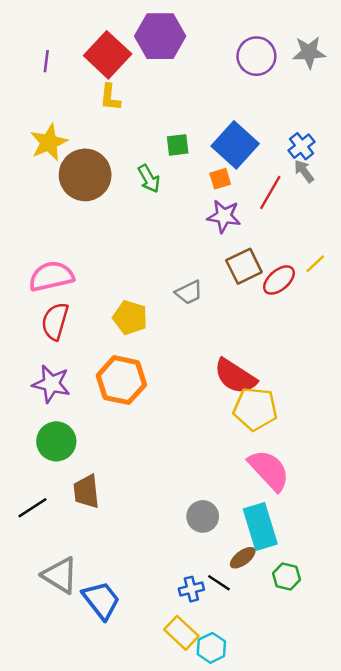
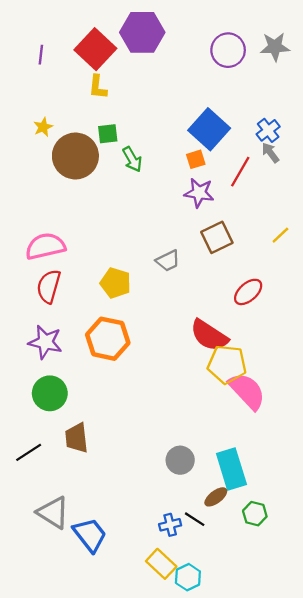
yellow star: (49, 142) -> (43, 127), size x0.6
green square: (178, 145) -> (108, 134), moved
red ellipse: (279, 280) -> (248, 292), moved
pink semicircle: (269, 470) -> (247, 391), moved

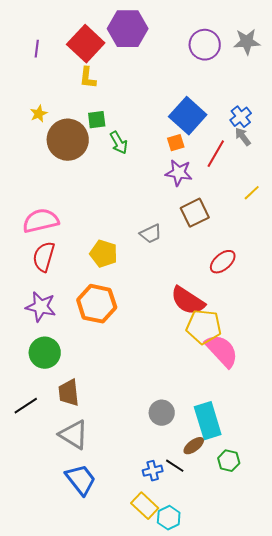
yellow line: (280, 235) -> (252, 193), moved
gray triangle: (53, 513) -> (74, 435), moved

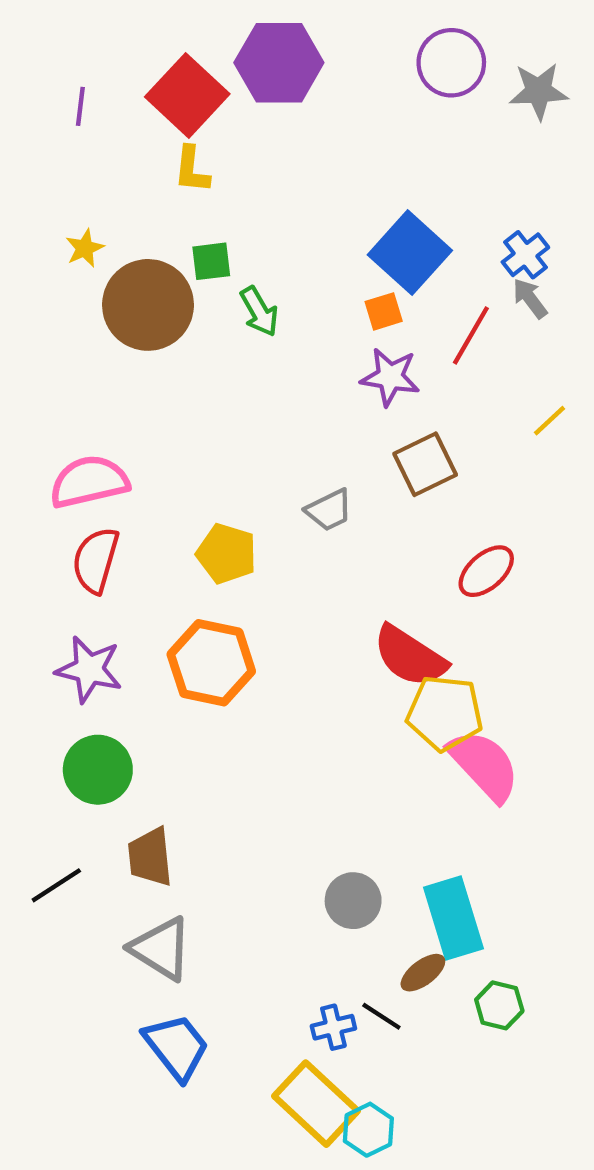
purple circle: (205, 45) -> (451, 63), moved
yellow rectangle: (145, 506) -> (316, 1104), size x1.4

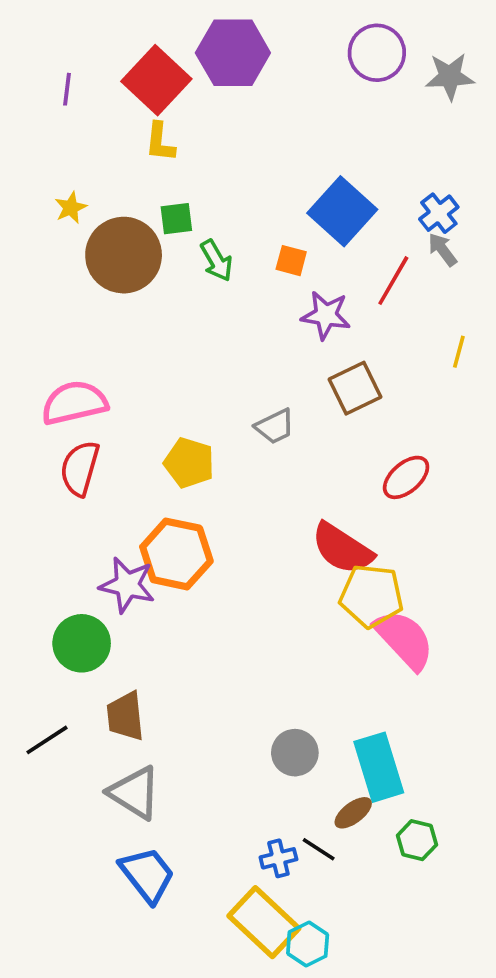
orange square: (384, 311) -> (291, 261), moved, turned 32
yellow line: (549, 421) -> (459, 352), turned -32
purple star: (89, 669) -> (127, 585), moved

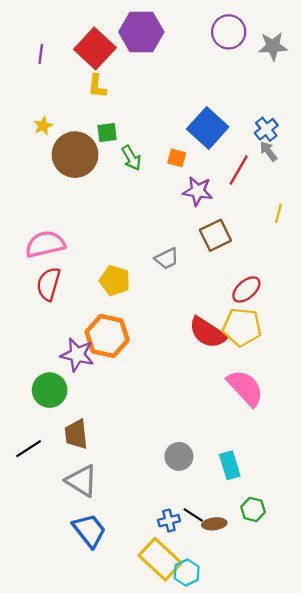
yellow pentagon: (371, 596) -> (242, 327), moved
cyan rectangle: (379, 767) -> (230, 465), size x0.7
brown ellipse: (353, 813) -> (214, 524), moved, turned 30

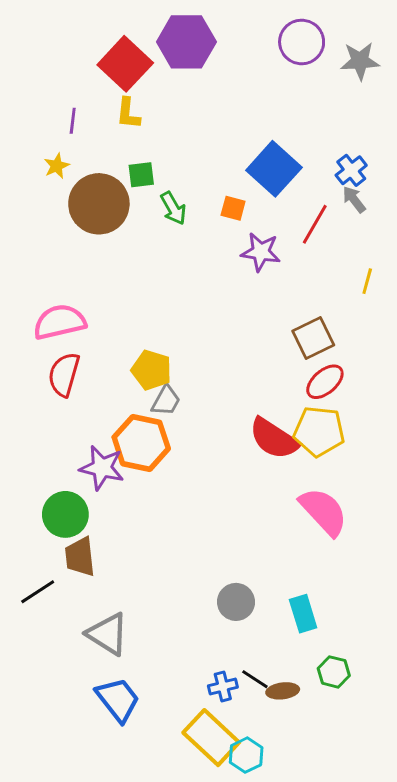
purple line: (41, 54) -> (73, 121), moved
brown square: (215, 235) -> (313, 338), moved
gray trapezoid: (167, 259) -> (166, 401), moved, turned -35
brown trapezoid: (76, 434) -> (80, 557), moved

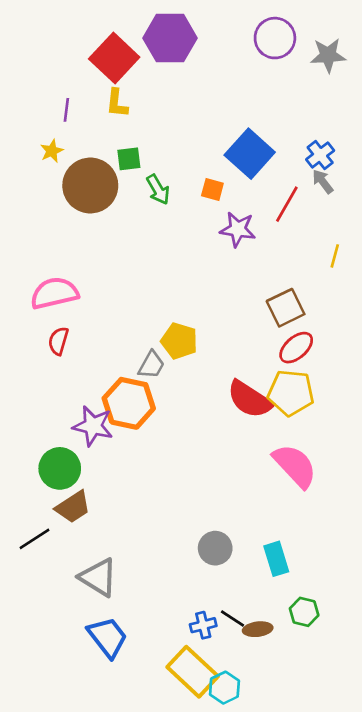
yellow pentagon: (151, 370) -> (179, 341), moved
red semicircle: (64, 374) -> (58, 341), size x0.7
brown trapezoid: (80, 557) -> (73, 507), turned -117

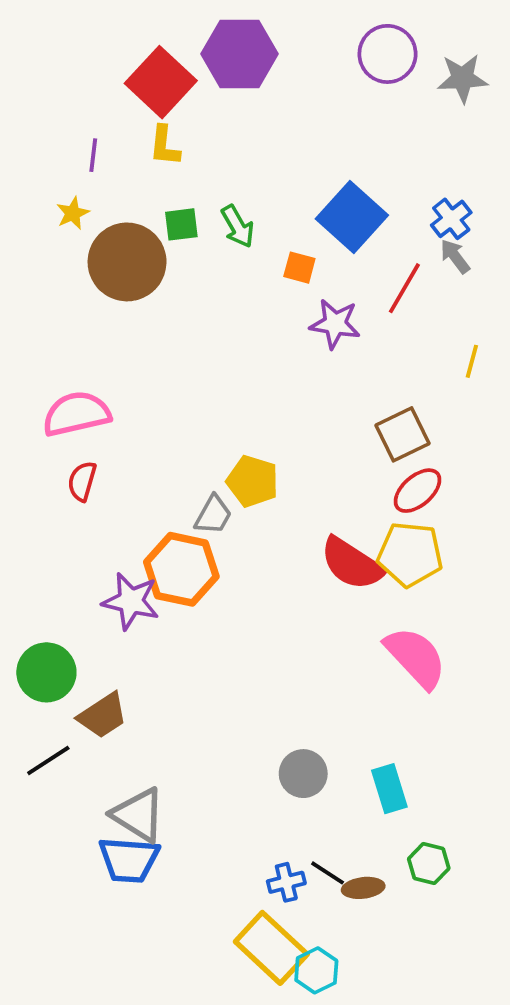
green arrow: (158, 189) -> (238, 226), moved
green circle: (60, 468) -> (46, 672), moved
blue trapezoid: (108, 637) -> (129, 860), moved, turned 132

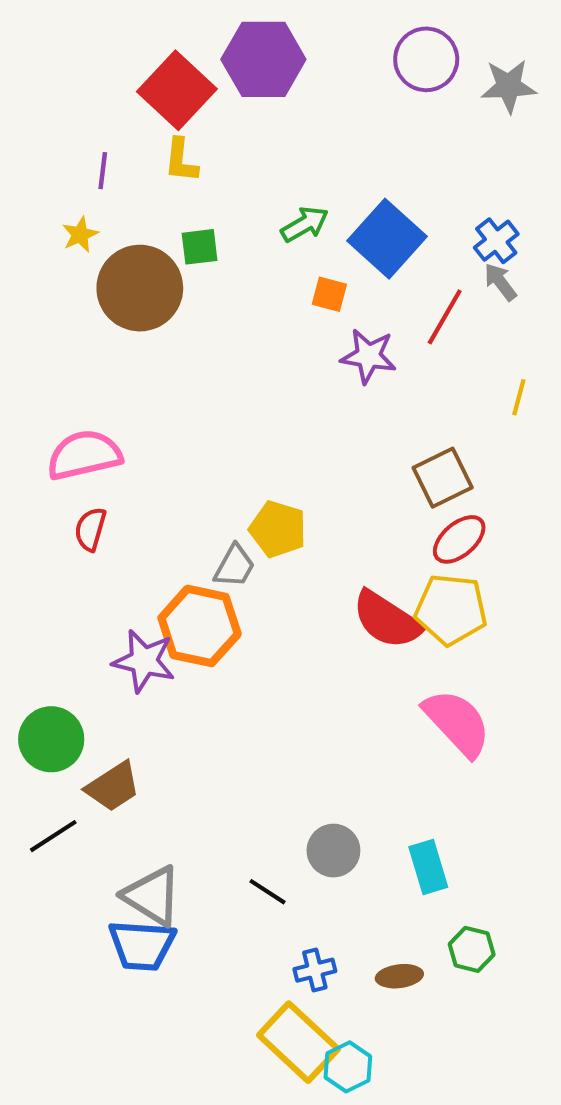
green arrow: (238, 226) -> (305, 224), moved, turned -90
black line: (328, 873) -> (268, 892), moved

